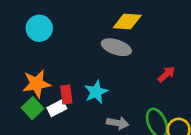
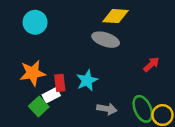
green square: (32, 108) -> (39, 106), moved

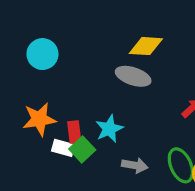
white rectangle: (51, 95) -> (63, 148), turned 42
green square: (39, 106) -> (82, 149), moved

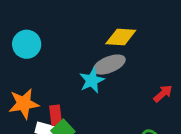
gray ellipse: (133, 76) -> (109, 65), turned -40
cyan star: (109, 129) -> (92, 80), moved

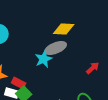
red rectangle: (56, 115) -> (19, 83), turned -56

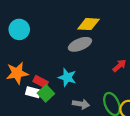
cyan star: (44, 59) -> (67, 77), moved, turned -30

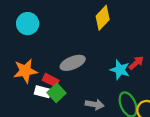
yellow diamond: (88, 24) -> (103, 18), turned -50
gray ellipse: (80, 44) -> (73, 63), moved
cyan star: (67, 77) -> (120, 70), moved

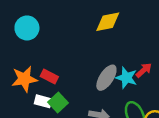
yellow diamond: (103, 18) -> (108, 22), turned 35
gray ellipse: (73, 63) -> (106, 78), moved, turned -35
red rectangle: (51, 80) -> (49, 76), moved

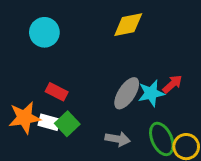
cyan circle: (27, 28) -> (44, 32), moved
cyan star: (126, 78) -> (151, 93), turned -30
orange star: (24, 79) -> (25, 118), moved

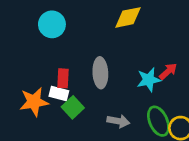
red rectangle: (57, 92) -> (63, 78), turned 66
gray ellipse: (127, 93) -> (100, 73), moved, turned -36
white rectangle: (49, 122) -> (59, 94), moved

